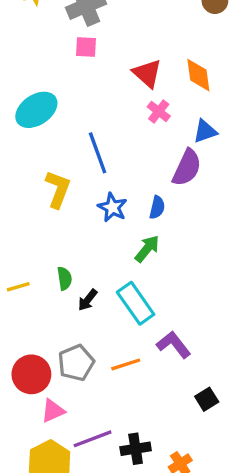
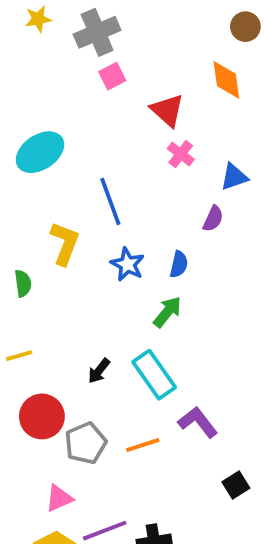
pink square: (86, 47) -> (112, 76), moved, turned -30
orange diamond: (198, 75) -> (226, 80), moved
purple semicircle: (187, 168) -> (213, 219), size x0.6
green semicircle: (64, 278) -> (23, 283), moved
red circle: (31, 374) -> (42, 416), moved

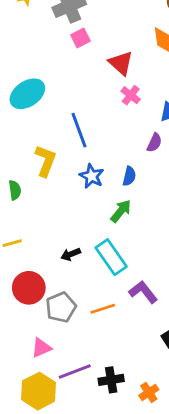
black arrow: (99, 371) -> (71, 254), turned 30

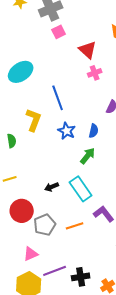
pink cross: (131, 95) -> (95, 73), turned 32

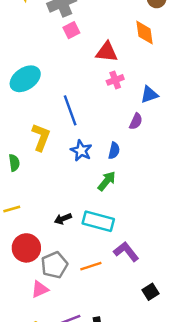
red triangle: (88, 50) -> (107, 52), turned -36
cyan rectangle: (81, 189) -> (98, 221), turned -40
pink triangle: (31, 254) -> (40, 289), moved

